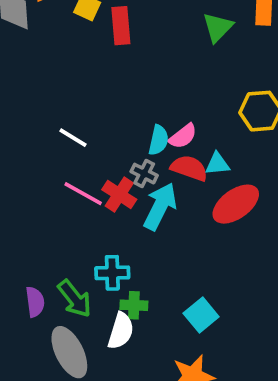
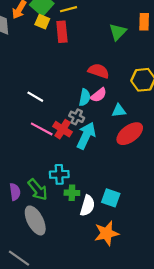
red semicircle: (189, 168) -> (99, 71), moved
cyan square: (201, 315) -> (111, 198), turned -30
white semicircle: (121, 331) -> (87, 206), moved

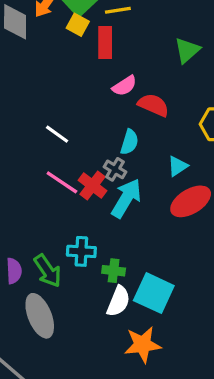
pink semicircle: (99, 95) -> (124, 86), moved
cyan triangle: (119, 111) -> (178, 166), turned -32
green cross: (72, 193) -> (114, 271), moved
cyan square: (111, 198) -> (154, 293), size x1.4

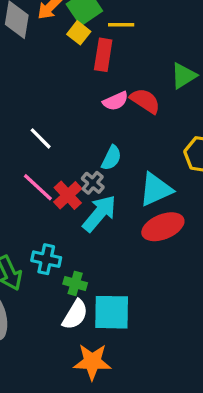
red semicircle: (153, 105) -> (145, 101), moved
cyan triangle: (178, 166) -> (156, 190), size x1.6
cyan square: (154, 293) -> (112, 312), turned -33

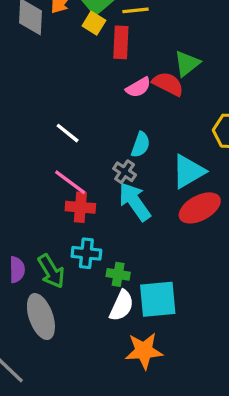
green triangle: (184, 76) -> (187, 63), moved
red cross: (68, 195) -> (80, 207), moved, turned -36
cyan arrow: (99, 213) -> (135, 202), turned -69

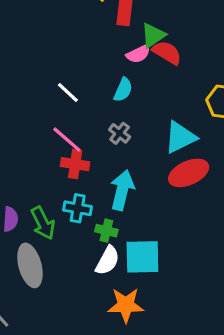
green triangle: (187, 63) -> (153, 35), moved
cyan semicircle: (141, 145) -> (123, 90), moved
cyan arrow: (135, 202) -> (122, 190), moved, turned 45

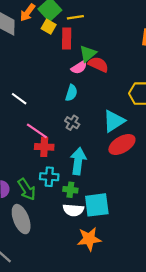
white line: (68, 93) -> (19, 99), moved
white semicircle: (107, 261) -> (73, 210), turned 72

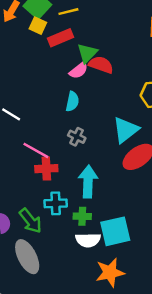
red rectangle: (67, 38) -> (61, 38), turned 72

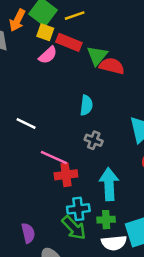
red rectangle: (61, 38) -> (69, 42), turned 50
pink semicircle: (79, 70) -> (48, 55), moved
green arrow: (30, 221) -> (74, 228), moved

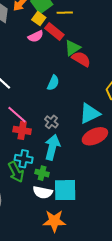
gray cross: (94, 140) -> (51, 122), moved

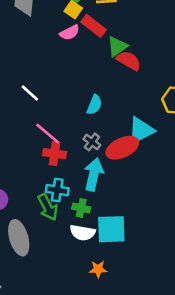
cyan semicircle: (53, 83) -> (94, 105), moved
red ellipse: (95, 136) -> (122, 148), moved
orange star: (54, 221) -> (98, 269), size x0.6

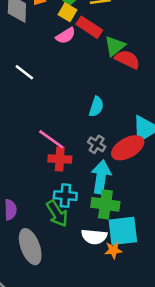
white line: (30, 93) -> (24, 72), moved
green cross: (81, 208) -> (105, 204), moved, size x1.5
orange star: (98, 269) -> (113, 250), moved

